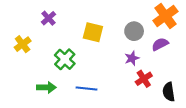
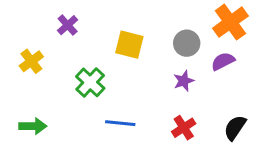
red cross: (144, 79) -> (184, 128), moved
green arrow: (46, 87) -> (33, 126), moved
black semicircle: (169, 92) -> (235, 128), turned 42

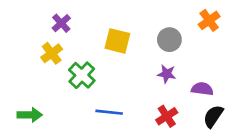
orange cross: (230, 22) -> (209, 20), size x0.7
yellow cross: (31, 61) -> (52, 53), moved
purple semicircle: (223, 61) -> (202, 89), moved, turned 35
purple star: (184, 81) -> (167, 74), turned 30

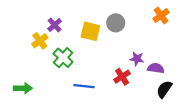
purple cross: (61, 23) -> (55, 25), moved
gray circle: (169, 40) -> (116, 23), moved
purple star: (167, 74) -> (137, 59), moved
red cross: (167, 116) -> (122, 77), moved

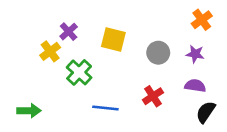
gray circle: (116, 23) -> (158, 53), moved
purple star: (137, 59) -> (195, 54), moved

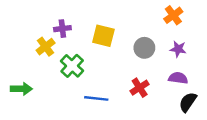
orange cross: (202, 20) -> (173, 15), moved
purple cross: (69, 32) -> (62, 29), turned 35
green arrow: (29, 111) -> (21, 89), moved

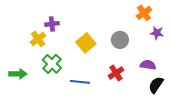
yellow square: (103, 36) -> (86, 43), moved, turned 36
purple star: (178, 49) -> (157, 33), moved
green cross: (72, 66) -> (52, 64), moved

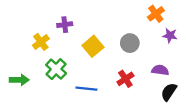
purple cross: (52, 24) -> (65, 25), moved

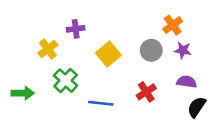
orange cross: (156, 14) -> (173, 25), moved
purple star: (170, 35) -> (183, 50), moved

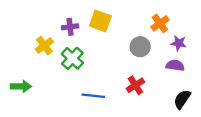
purple star: (183, 50) -> (179, 43), moved
yellow square: (108, 54) -> (100, 21), moved, turned -30
green cross: (66, 81) -> (72, 58), moved
purple semicircle: (187, 82) -> (175, 65), moved

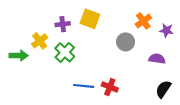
purple star: (179, 43) -> (166, 30), moved
red cross: (135, 85) -> (110, 87), moved, turned -35
green arrow: (21, 86) -> (19, 56), moved

